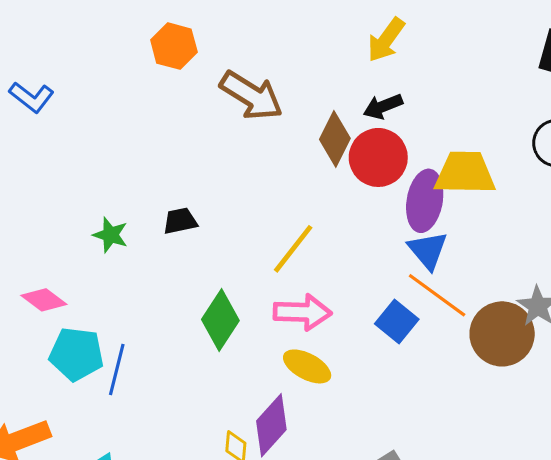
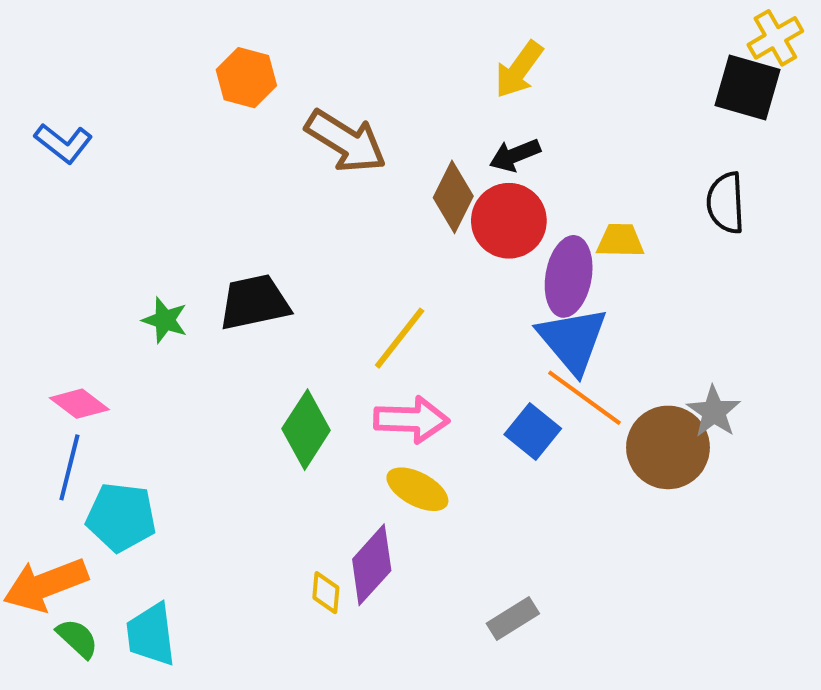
yellow trapezoid: (465, 173) -> (620, 241), size x0.6
black trapezoid: (180, 221) -> (254, 302), size x1.6
blue triangle: (428, 250) -> (573, 340), size x1.4
cyan pentagon: (76, 354) -> (121, 517), moved
blue line: (117, 370) -> (69, 467), moved

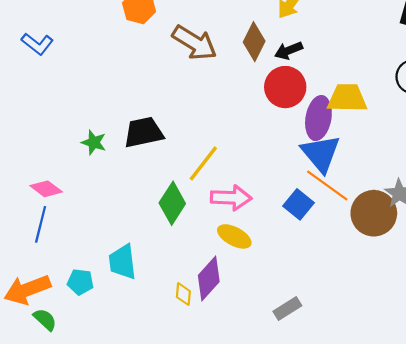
brown diamond: (453, 197) -> (254, 42), moved
yellow trapezoid: (620, 241) -> (347, 98), size x1.5
yellow line: (400, 338) -> (203, 163), moved
cyan pentagon: (121, 517) -> (80, 282), moved, size x0.7
cyan trapezoid: (151, 634) -> (122, 262), moved

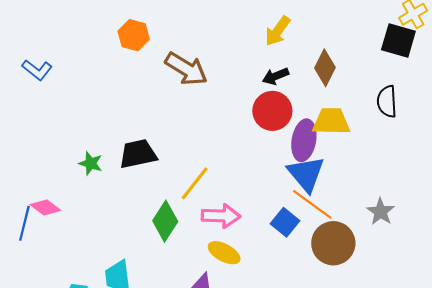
brown diamond: (254, 42) -> (325, 68), moved
brown circle: (374, 213) -> (333, 243), moved
blue line: (41, 224) -> (24, 223), moved

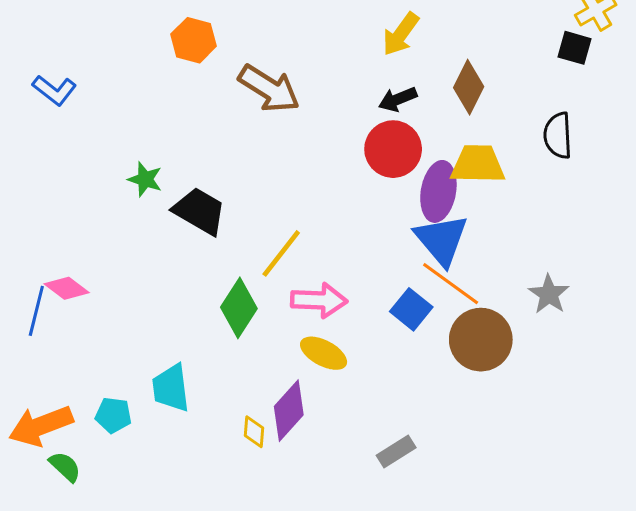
black square: (398, 40) -> (575, 48), size x0.7
black trapezoid: (138, 154) -> (200, 211), turned 42
green star: (91, 163) -> (145, 179), moved

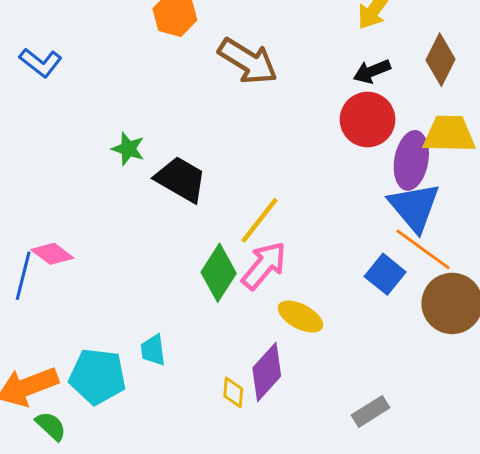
pink arrow: (319, 300) -> (264, 265), moved, turned -52
cyan trapezoid: (171, 388) -> (153, 350), size x0.7
cyan pentagon: (113, 415) -> (98, 376), size x1.6

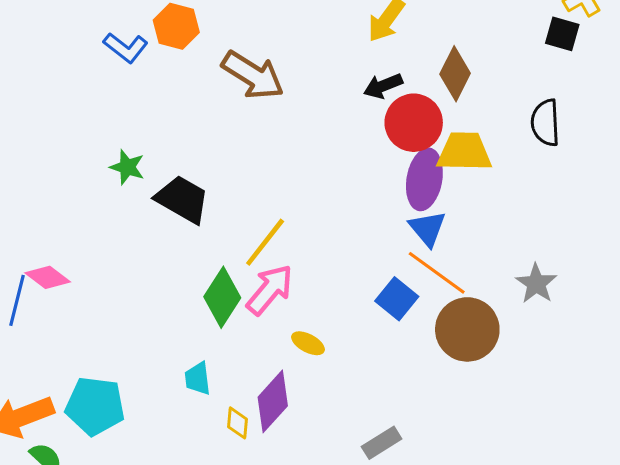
blue L-shape: (41, 63) -> (126, 48), moved
red circle: (368, 120) -> (414, 123), moved
blue triangle: (414, 207) -> (427, 228), size x0.7
yellow ellipse: (300, 317) -> (308, 343), size x0.7
cyan trapezoid: (153, 350) -> (198, 378), moved

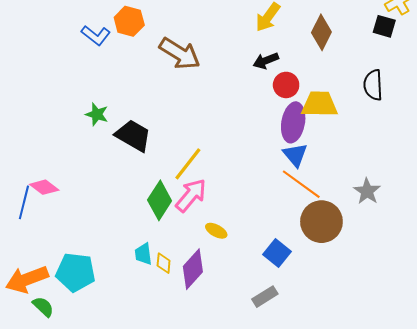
brown diamond: (455, 74) -> (321, 32), moved
red circle: (414, 123) -> (286, 85), size x0.7
blue square: (397, 299) -> (277, 253), moved
yellow diamond: (238, 423) -> (164, 263), moved

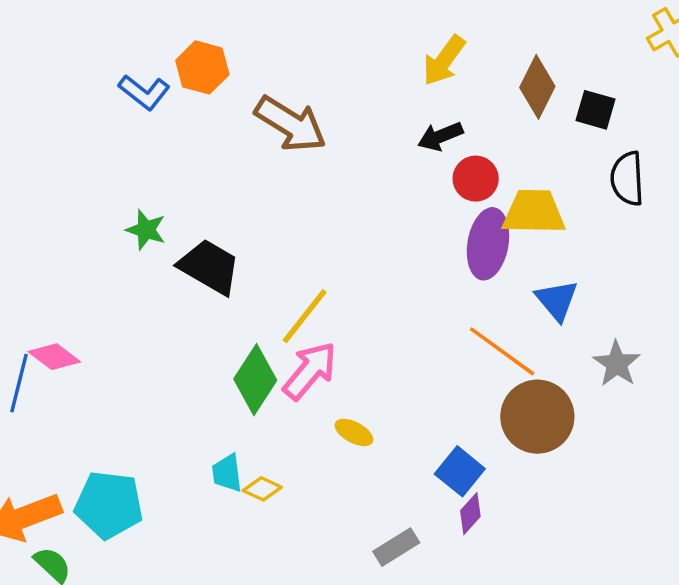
black square: (384, 26) -> (596, 110), moved
blue triangle: (295, 155) -> (557, 300), moved
yellow diamond: (164, 263) -> (262, 489), turned -70
purple diamond: (193, 269) -> (470, 514), moved, size x0.6
gray rectangle: (265, 297) -> (396, 547), moved

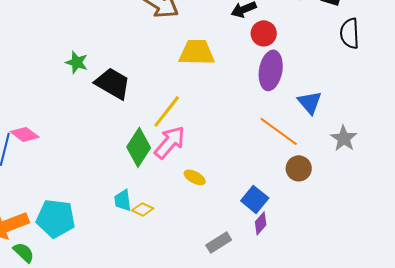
yellow trapezoid: (534, 212) -> (197, 52), moved
brown circle: (537, 417) -> (299, 168), size x0.6

